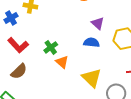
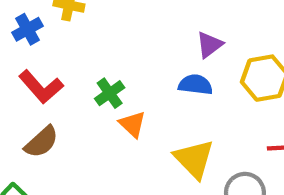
purple triangle: (98, 23) -> (210, 45), turned 40

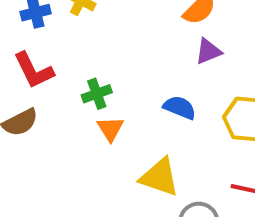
purple triangle: (210, 45) -> (208, 51), moved
yellow triangle: (194, 159) -> (160, 177), turned -42

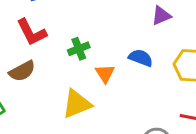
orange triangle: (110, 129) -> (105, 73), moved
yellow triangle: (160, 177) -> (77, 104), moved, turned -40

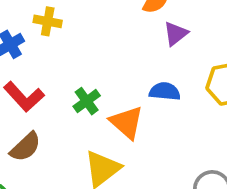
orange triangle: (105, 73) -> (127, 122), size x1.4

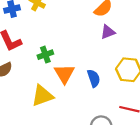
blue semicircle: (165, 91) -> (94, 78), moved, turned 48

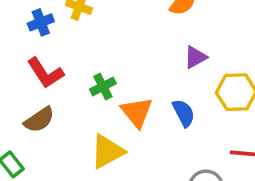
purple triangle: (108, 32) -> (195, 57), moved

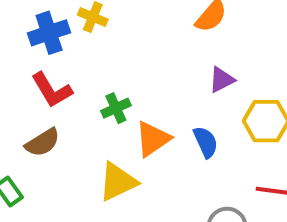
blue cross: (41, 22) -> (49, 33), size x1.4
orange triangle: (137, 112) -> (153, 139), turned 32

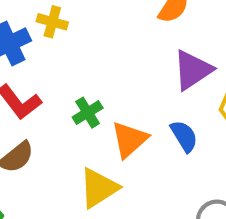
purple triangle: (222, 80) -> (193, 70), size x1.5

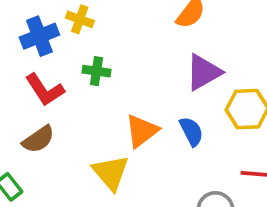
green cross: (88, 113) -> (96, 71), moved, turned 36
yellow triangle: (99, 188) -> (111, 173), turned -42

